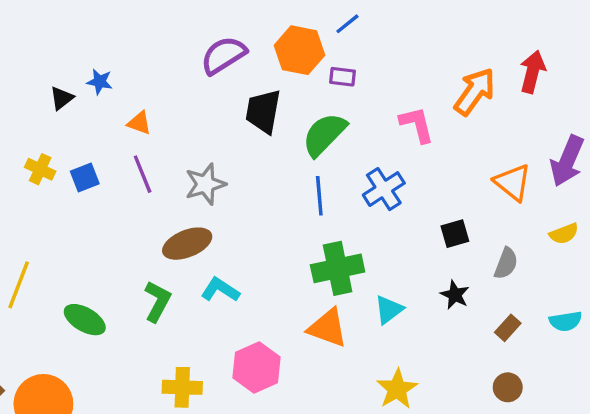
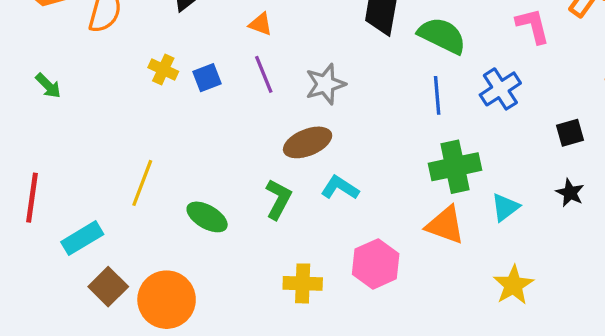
green semicircle: (324, 135) -> (442, 35), turned 72

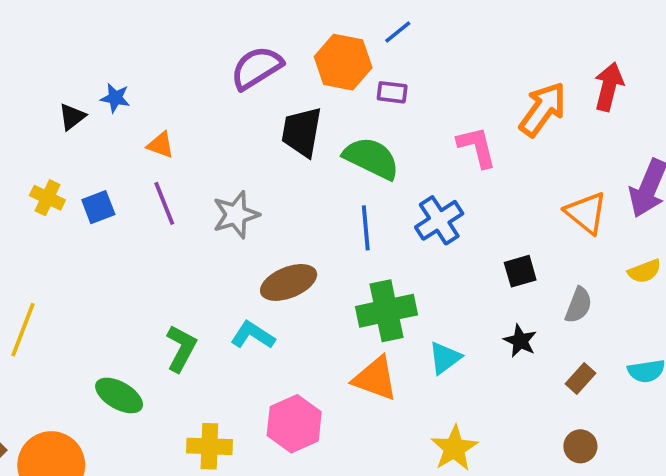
brown ellipse: (308, 142) -> (289, 282), moved
green ellipse: (207, 217) -> (119, 395), moved

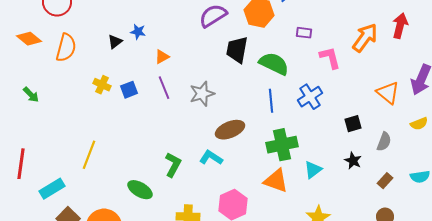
purple rectangle: (392, 92) -> (304, 33), moved
orange triangle: (160, 145) -> (162, 57), turned -49

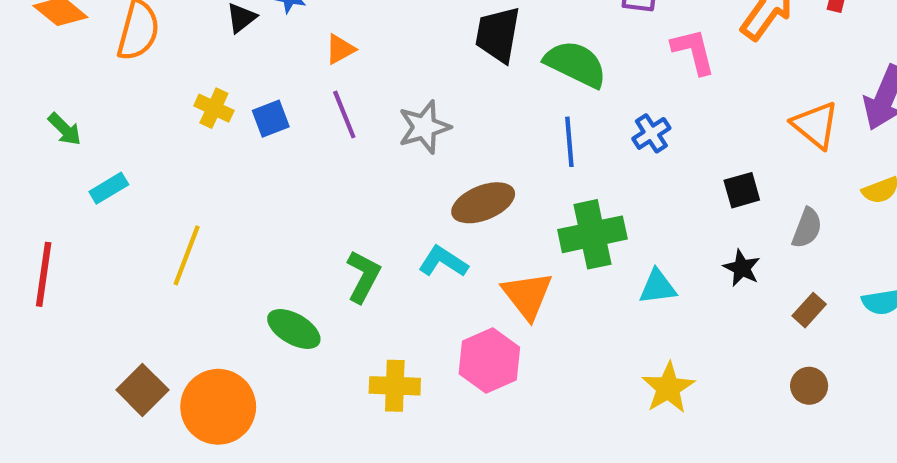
blue cross: (310, 97) -> (651, 133), size x0.7
cyan triangle: (313, 170) -> (658, 287), turned 30
orange triangle: (276, 181) -> (527, 295), moved, turned 32
cyan rectangle: (52, 189) -> (109, 188), moved, size x0.7

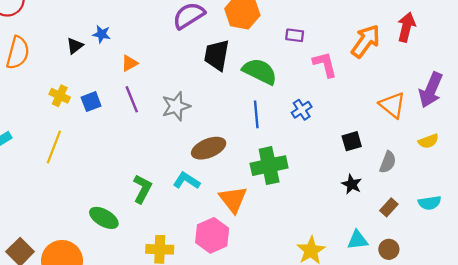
yellow line: (187, 255) -> (54, 147), moved
cyan triangle: (658, 287) -> (357, 240), moved

